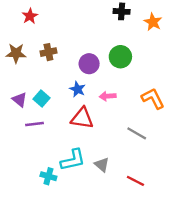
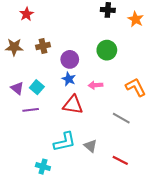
purple circle: (89, 64) -> (70, 59), moved
cyan cross: (48, 176) -> (43, 167), moved

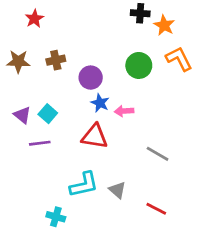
orange star: (136, 19) -> (164, 25), moved
blue star: (69, 79) -> (100, 103), moved
orange L-shape: (136, 87) -> (179, 59), moved

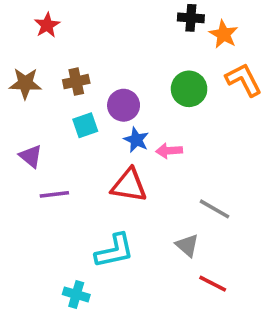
cyan square: (48, 114) -> (85, 125), moved, turned 30
gray triangle: (117, 190) -> (187, 245), moved

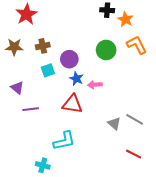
red star: (47, 25) -> (26, 14), size x1.5
gray line: (215, 209) -> (135, 119), moved
gray triangle: (187, 245) -> (114, 123), moved
red line: (213, 284) -> (134, 154), moved

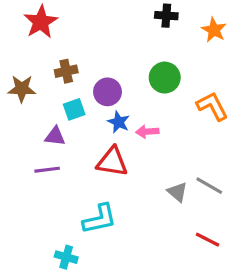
orange star: (125, 19) -> (214, 30), moved
orange L-shape: (137, 45) -> (212, 106), moved
brown star: (14, 47) -> (22, 89), moved
purple triangle: (17, 88) -> (55, 136), moved, turned -32

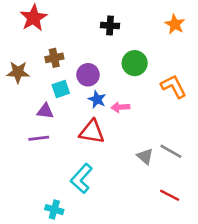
black cross: (166, 16) -> (110, 26), moved
cyan L-shape: (100, 219) -> (82, 178), turned 144

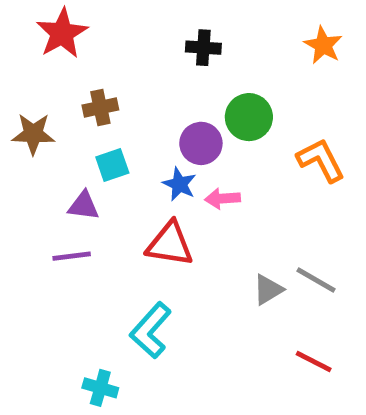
purple circle: (88, 75) -> (201, 143), moved
gray triangle: (145, 156) -> (268, 290), turned 48

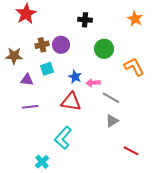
purple circle: (201, 143) -> (61, 45), moved
purple triangle: (84, 206) -> (27, 80), moved
gray line: (316, 280) -> (111, 98), moved
cyan cross: (100, 388) -> (42, 162), turned 32

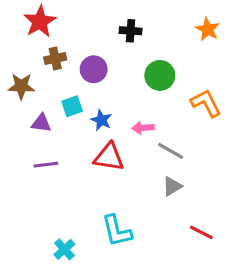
brown cross: (42, 45) -> (55, 58), moved
blue star: (75, 77) -> (101, 120), moved
cyan L-shape: (63, 138) -> (117, 231), moved, turned -55

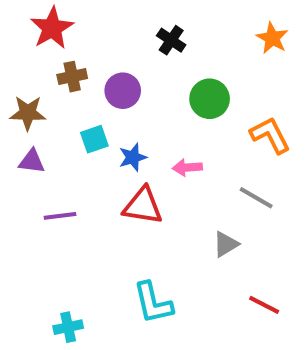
black cross: (131, 31) -> (171, 40), turned 30
blue star: (101, 120) -> (133, 157), turned 30
purple triangle: (41, 123) -> (32, 161), moved
gray line: (171, 151) -> (256, 198), moved
cyan cross: (64, 249) -> (68, 327), moved, turned 30

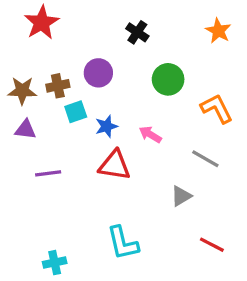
brown cross: (72, 77) -> (58, 86), moved
pink arrow: (187, 167) -> (150, 134), turned 35

